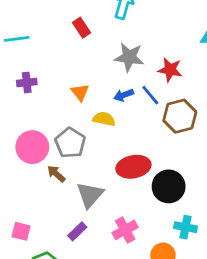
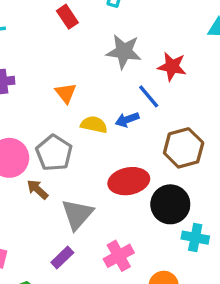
blue arrow: (124, 95) -> (127, 120), moved
brown hexagon: (180, 116) -> (184, 148), moved
cyan cross: (185, 227) -> (195, 238), moved

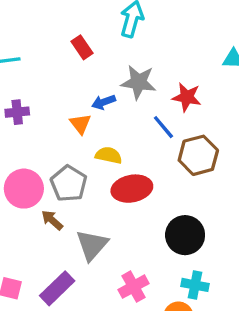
blue arrow: (127, 120) -> (104, 102), moved
brown hexagon: (184, 148) -> (198, 155), moved
red ellipse: (129, 181) -> (132, 189), moved
cyan cross: (195, 238) -> (195, 285), moved
purple rectangle: (62, 257) -> (57, 288), moved, size x1.5

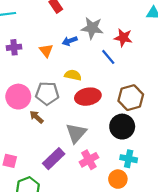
orange triangle: (80, 124) -> (46, 51), moved
brown hexagon: (198, 155) -> (131, 98), moved
gray pentagon: (69, 184) -> (47, 93), turned -30
gray triangle: (92, 245) -> (76, 133), moved
purple rectangle: (57, 288) -> (54, 159), moved

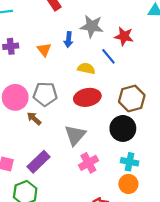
blue arrow: (70, 41) -> (68, 40), turned -64
yellow semicircle: (73, 75) -> (86, 69), moved
purple rectangle: (54, 159) -> (38, 162), moved
orange circle: (118, 179) -> (128, 184), moved

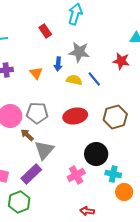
red star: (124, 36) -> (121, 61), moved
yellow semicircle: (86, 69) -> (74, 80), moved
black circle: (123, 128) -> (96, 154), moved
gray triangle: (75, 135) -> (44, 150), moved
orange circle: (128, 184) -> (124, 192), moved

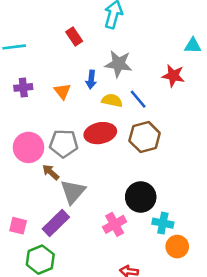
red ellipse: (75, 116) -> (100, 133), moved
brown hexagon: (115, 117) -> (145, 137), moved

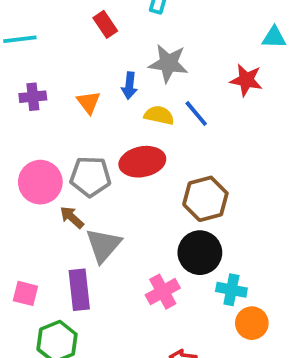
brown hexagon: (145, 137) -> (205, 199), moved
purple rectangle: (56, 223) -> (79, 290), turned -52

